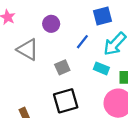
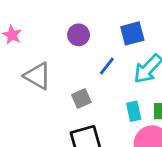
purple circle: (51, 24) -> (79, 35), moved
cyan rectangle: (101, 68) -> (134, 111), moved, turned 56

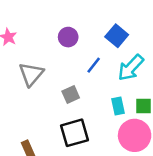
blue square: (132, 33) -> (117, 36), turned -35
gray triangle: (38, 76) -> (31, 74), turned 40

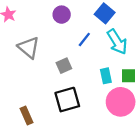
cyan arrow: (131, 68) -> (117, 42), turned -75
gray triangle: (31, 74) -> (29, 47), turned -30

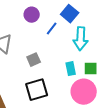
blue line: (84, 39) -> (52, 29), moved
cyan arrow: (117, 42) -> (81, 39), turned 35

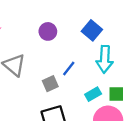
blue line: (52, 29) -> (69, 69), moved
cyan rectangle: (71, 69) -> (93, 94), turned 72

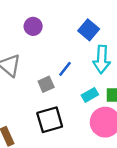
purple circle: (48, 31) -> (33, 26), moved

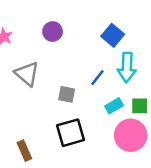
blue line: (65, 69) -> (97, 78), moved
gray square: (46, 84) -> (67, 94), turned 35

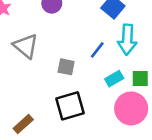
brown rectangle: (24, 151) -> (23, 124), turned 72

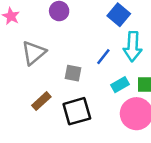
gray triangle: (26, 46) -> (34, 53), turned 40
brown rectangle: (23, 124) -> (41, 101), moved

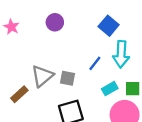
gray triangle: (34, 53) -> (42, 76), moved
brown rectangle: (41, 101) -> (19, 94), moved

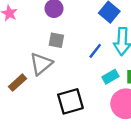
gray square: (67, 78) -> (56, 40), moved

